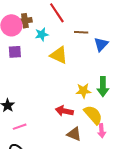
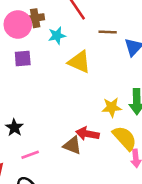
brown triangle: (74, 134) -> (72, 145), moved

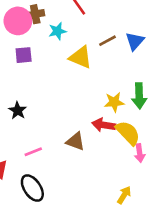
brown line: (108, 32) -> (108, 41), moved, turned -30
black star: (14, 128) -> (18, 111), moved
red arrow: (87, 134) -> (104, 125), moved

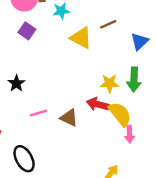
blue triangle: (135, 41) -> (140, 41), moved
purple square: (24, 55) -> (27, 31), turned 35
pink line: (33, 152) -> (38, 113), moved

